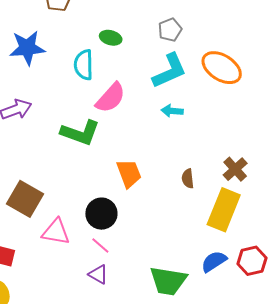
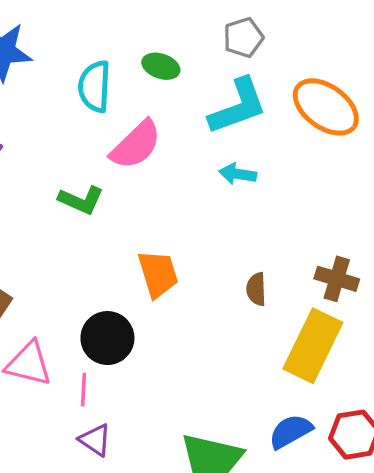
green ellipse: (111, 38) -> (161, 66), moved
green L-shape: (80, 133) -> (81, 200), size x0.7
brown cross: (235, 169) -> (337, 279), turned -35
pink line: (100, 245) -> (83, 390), moved, turned 48

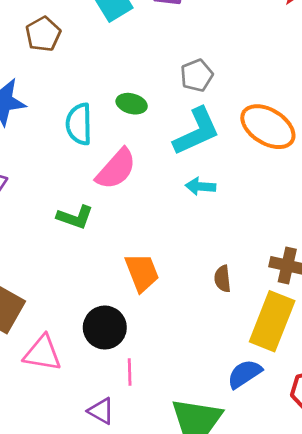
pink line: (83, 390) -> (130, 372), moved
blue semicircle: (291, 431) -> (245, 374), moved

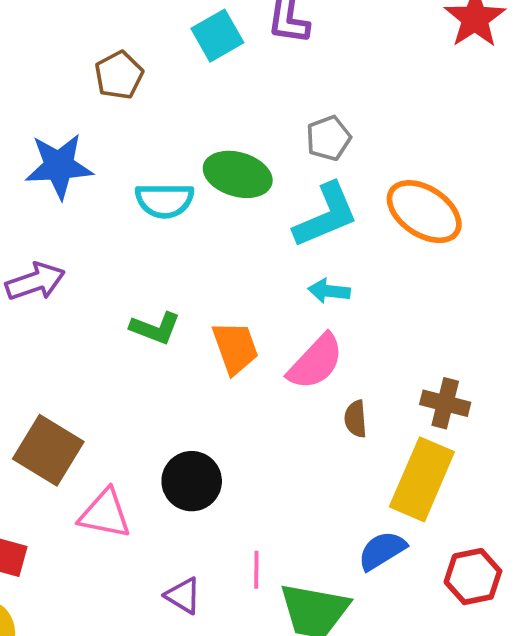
green ellipse: (132, 104) -> (238, 174), size x1.6
cyan semicircle: (79, 124) -> (164, 200), turned -90
pink semicircle: (116, 169) -> (316, 362), moved
orange trapezoid: (142, 272) -> (235, 348), moved
pink line: (130, 372) -> (256, 570), moved

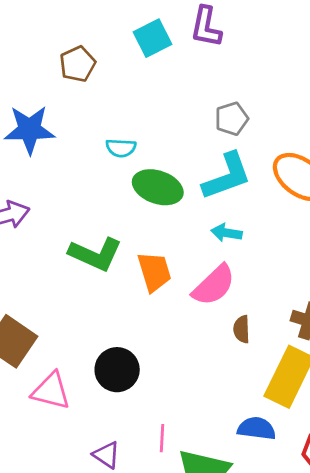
green ellipse: (238, 174) -> (158, 187), moved
cyan semicircle: (164, 200) -> (121, 148), moved, size x0.7
green L-shape: (155, 328) -> (95, 254), size x1.4
blue semicircle: (382, 551) -> (256, 428), turned 36

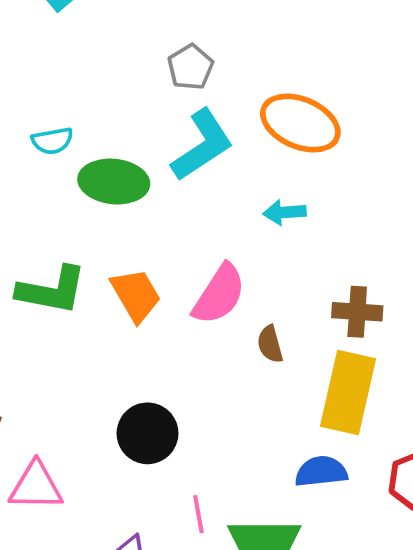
cyan arrow: (226, 233) -> (284, 212), moved
black circle: (117, 370) -> (148, 433), moved

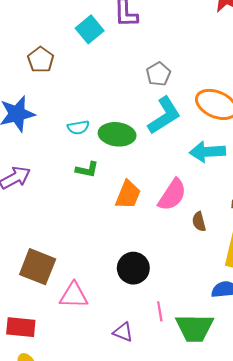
cyan semicircle: (52, 141) -> (78, 127), moved
cyan arrow: (284, 212) -> (207, 152), size x1.6
green L-shape: (52, 290) -> (87, 170), moved, size x0.6
orange trapezoid: (136, 295) -> (128, 195), turned 52

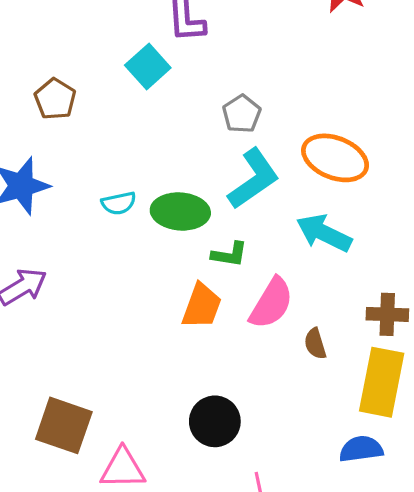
cyan square: (90, 29) -> (148, 67), moved
cyan arrow: (207, 152) -> (324, 233), turned 32
green L-shape: (87, 170) -> (229, 254), moved

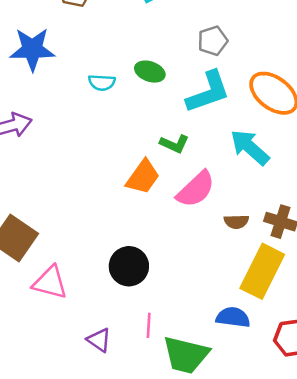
green ellipse: (180, 211) -> (150, 72), moved, size x0.7
brown semicircle: (315, 344) -> (236, 222), moved, turned -90

